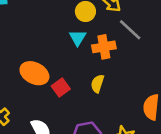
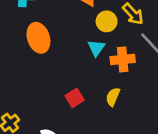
orange ellipse: (34, 73) -> (38, 38), moved, turned 40

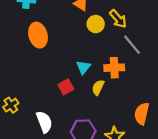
cyan triangle: (96, 48) -> (83, 67), moved
orange cross: (123, 59) -> (114, 68), moved

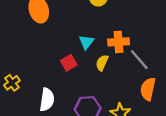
gray line: (132, 45) -> (139, 60), moved
white semicircle: (44, 122) -> (47, 100), turned 30

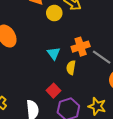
red square: (69, 63) -> (54, 91), moved

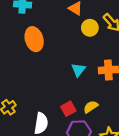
yellow semicircle: (71, 68) -> (91, 107), moved, turned 32

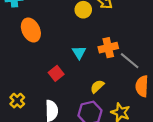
red square: (68, 109) -> (56, 73), moved

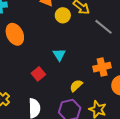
orange cross: (108, 48) -> (102, 67), moved
gray line: (130, 61) -> (104, 27), moved

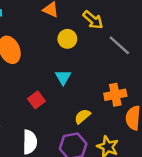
yellow circle: (63, 15) -> (67, 39), moved

